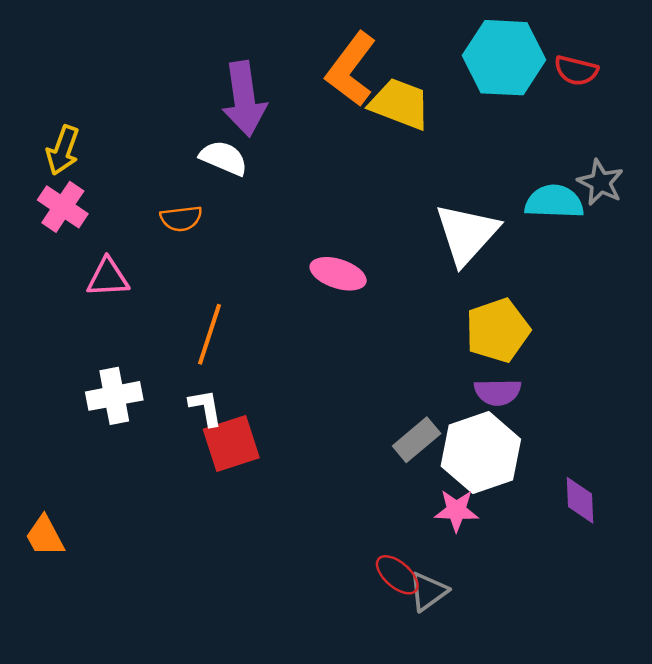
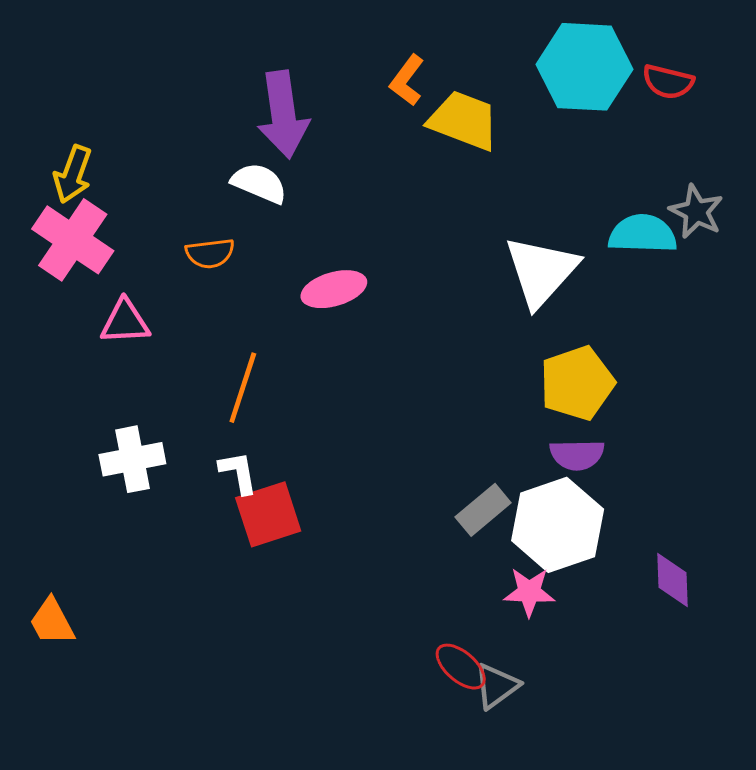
orange L-shape: (351, 69) -> (407, 80), size x0.6
pink cross: (63, 207) -> (73, 240), size x1.4
pink ellipse: (338, 274) -> (334, 289), moved, turned -34

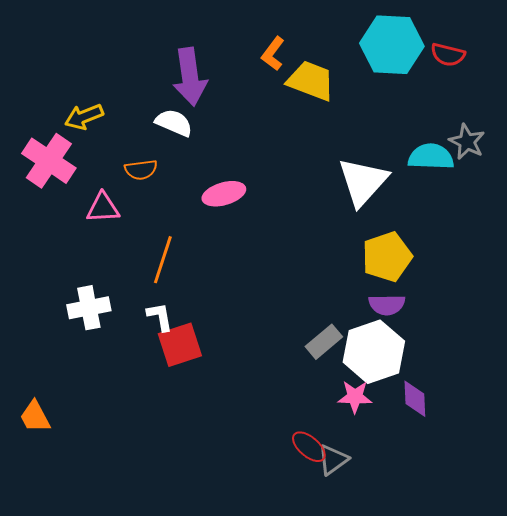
yellow arrow: (73, 174) -> (84, 117), moved, turned 48
pink triangle: (125, 322) -> (103, 208), moved
purple diamond: (672, 580) -> (415, 399), moved

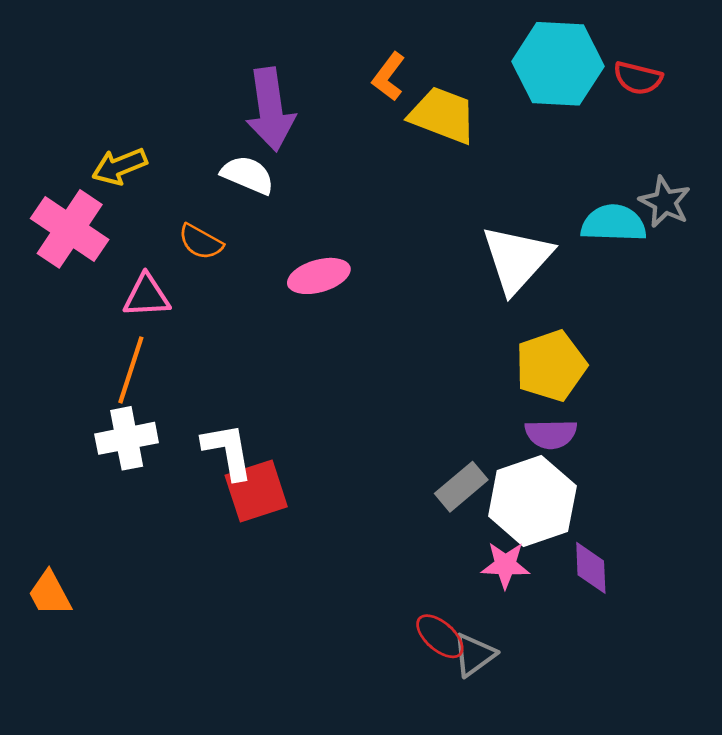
orange semicircle: (141, 170) -> (201, 242), turned 36
orange line: (163, 260) -> (131, 370), moved
white L-shape: (160, 317) -> (228, 451), size x1.4

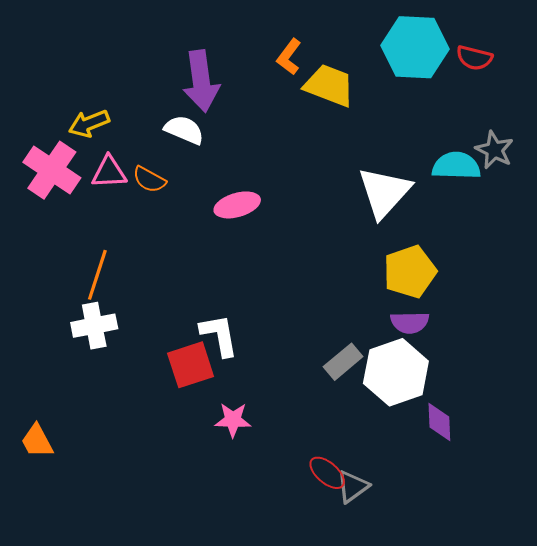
pink triangle: (147, 296) -> (109, 172), moved
white L-shape: (228, 451) -> (219, 335), moved
pink star: (505, 565) -> (233, 420), moved

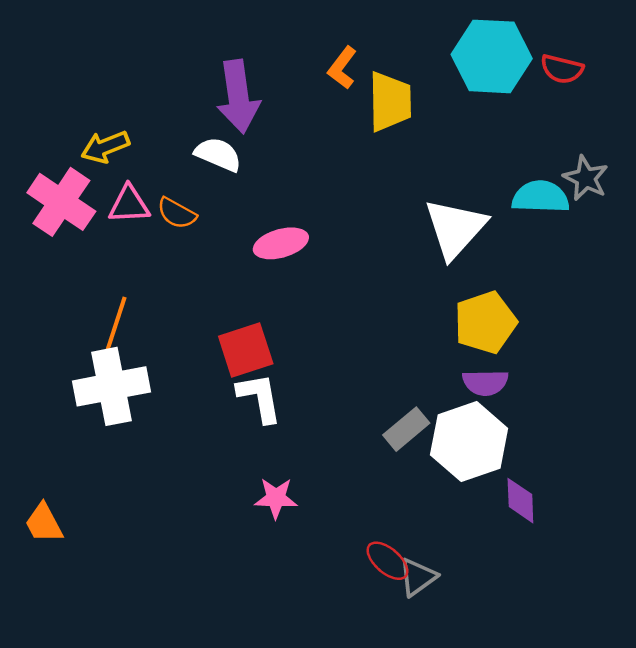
yellow trapezoid: (329, 85) -> (390, 102), turned 68
white cross: (94, 326) -> (111, 386), size x1.4
red square: (191, 365) -> (246, 350), moved

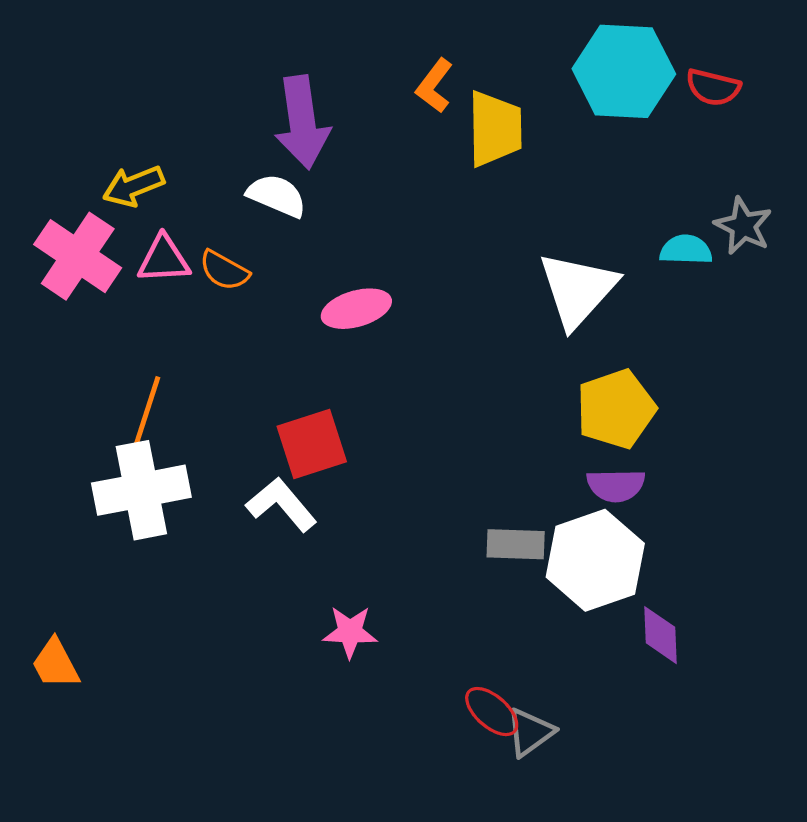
cyan semicircle: (541, 197) -> (686, 250), size x0.7
white L-shape: (260, 398) -> (282, 505), moved, turned -30
gray rectangle: (406, 429) -> (516, 544), turned 42

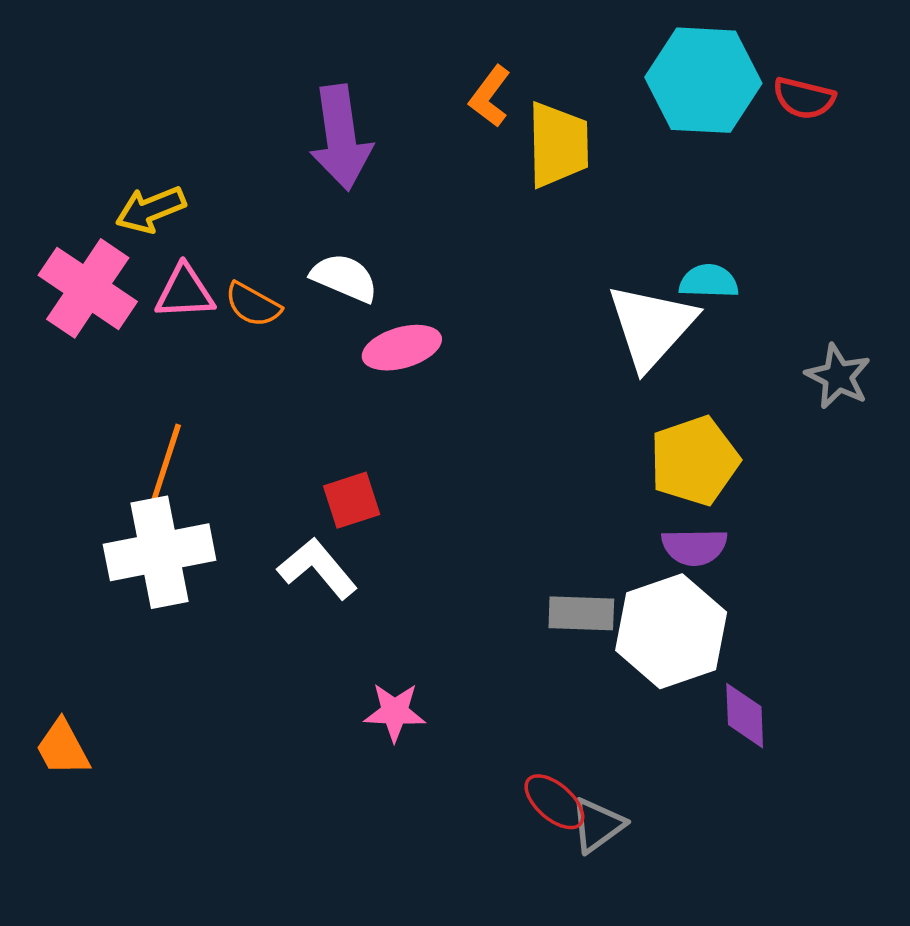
white semicircle: (277, 196) -> (344, 278), moved
gray star: (743, 226) -> (838, 376), moved
cyan semicircle: (686, 250) -> (709, 281), moved
red square: (312, 444) -> (352, 500), size x0.7

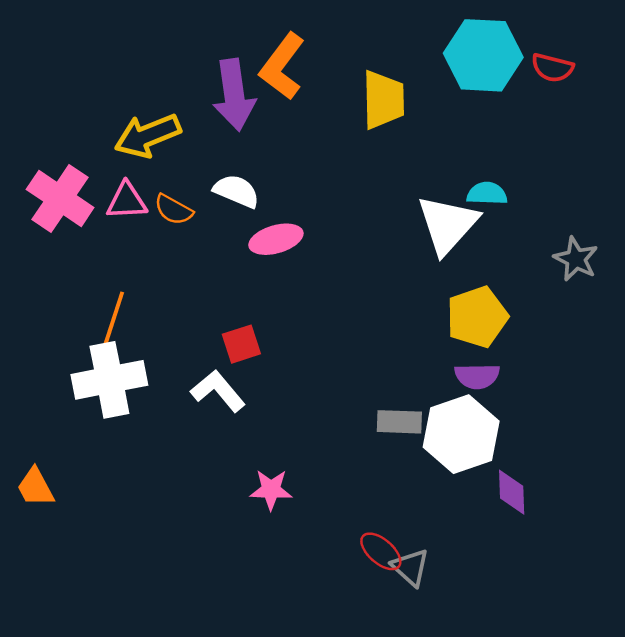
orange L-shape: (490, 96) -> (282, 66), moved, size x1.6
yellow arrow: (151, 209) -> (148, 136), moved, size x1.4
orange trapezoid: (63, 748) -> (35, 487), moved
gray triangle: (597, 825) -> (410, 567), turned -42

